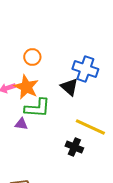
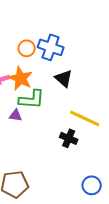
blue cross: (85, 69) -> (51, 47), moved

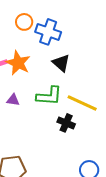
orange circle: (27, 48) -> (24, 22), moved
green L-shape: (32, 99) -> (49, 96), moved

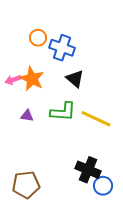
black cross: (66, 123) -> (88, 170), moved, size x1.4

